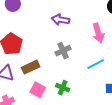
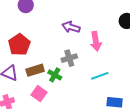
pink arrow: (98, 33) -> (96, 41), moved
green cross: (63, 88) -> (55, 75), moved

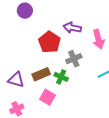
red pentagon: (19, 45) -> (49, 42), moved

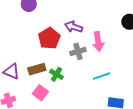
gray cross: (74, 59) -> (78, 51), moved

